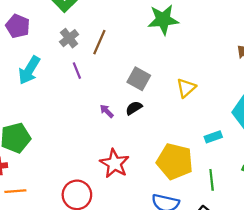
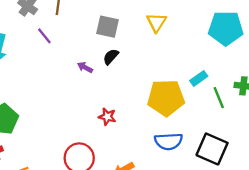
cyan rectangle: (213, 137) -> (199, 78), moved
red star: (114, 163) -> (107, 117), size x0.6
green line: (212, 180) -> (219, 98), moved

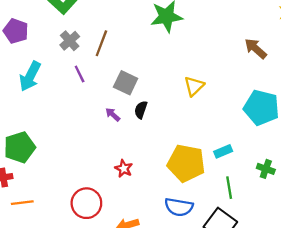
gray square: (107, 27) -> (126, 83), moved
black semicircle: (111, 57) -> (141, 110), turned -36
green line: (219, 98) -> (229, 188), moved

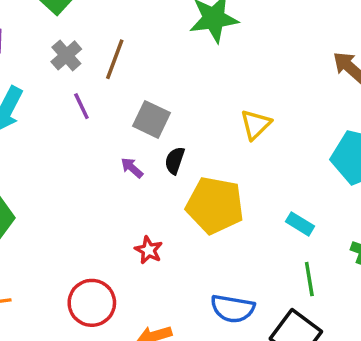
cyan rectangle: (223, 151) -> (300, 224), turned 54
yellow pentagon: (186, 163) -> (215, 205), moved

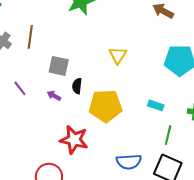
purple line: (81, 106) -> (20, 88), moved
red star: (149, 250) -> (74, 140), size x1.8
green line: (309, 279) -> (168, 135), turned 36

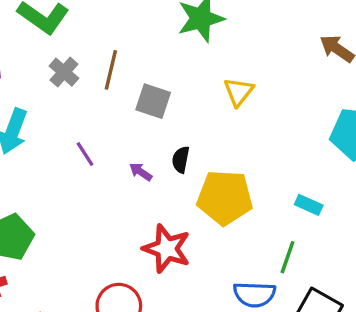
yellow triangle: (118, 55) -> (239, 92), moved
gray square: (59, 66) -> (153, 101), moved
green line: (168, 135) -> (288, 257), moved

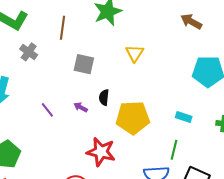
brown line: (111, 70) -> (63, 28), moved
purple line: (85, 154) -> (47, 110), moved

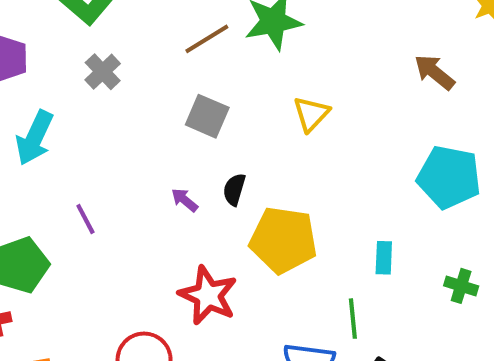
brown line: (63, 28) -> (207, 39), moved, turned 40
purple line: (47, 110) -> (85, 219), moved
cyan rectangle: (184, 117) -> (384, 258), turned 63
green line: (174, 150) -> (353, 319), turned -30

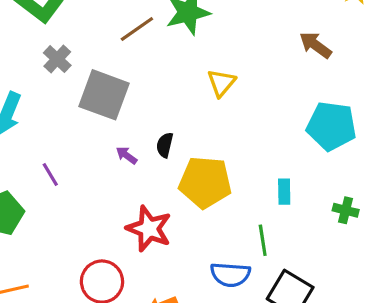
gray square: (207, 116) -> (104, 95), moved, size x1.5

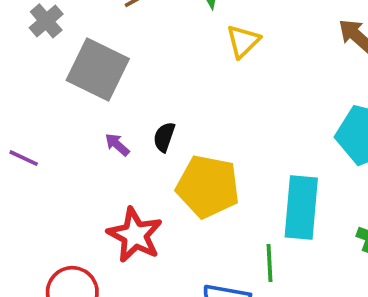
yellow triangle: (221, 83) -> (243, 41), moved
purple line: (50, 174) -> (24, 158), turned -40
cyan rectangle: (284, 192) -> (301, 207), size x2.0

